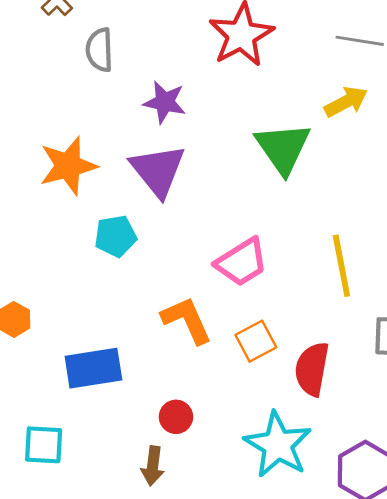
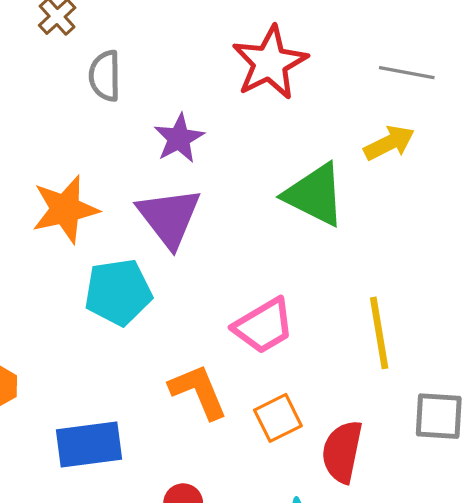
purple star: (165, 102) -> (179, 138), turned 30
green triangle: (283, 148) -> (315, 195), turned -30
cyan pentagon: (115, 236) -> (118, 292), size x1.4

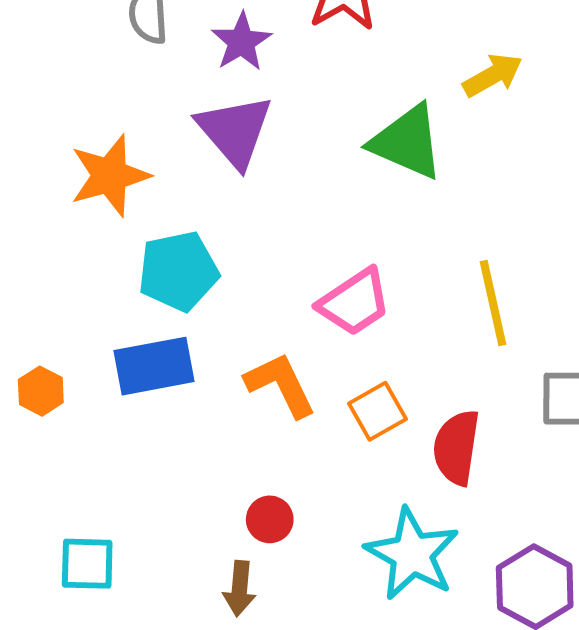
purple star: (179, 138) -> (241, 42), moved
purple triangle: (169, 217) -> (235, 131), moved
blue rectangle: (89, 444) -> (154, 366), moved

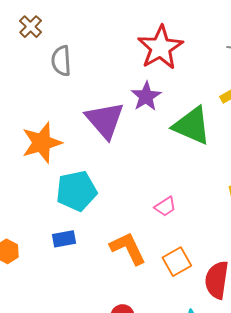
purple star: (241, 42) -> (146, 96), moved
pink trapezoid: (354, 302) -> (165, 207), size x0.6
blue rectangle: (154, 366) -> (64, 239), size x0.6

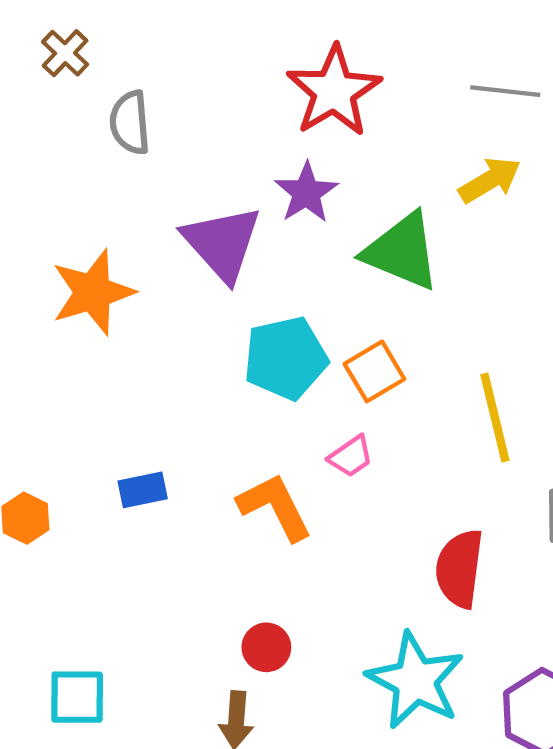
cyan pentagon: (76, 191) -> (286, 358), moved
pink trapezoid: (165, 207) -> (351, 456), moved
orange square: (177, 262) -> (374, 371), moved

